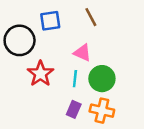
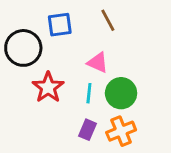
orange cross: (102, 111) -> (121, 131), turned -35

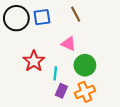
black circle: (23, 48) -> (16, 18), moved
cyan line: (89, 93) -> (55, 73), moved

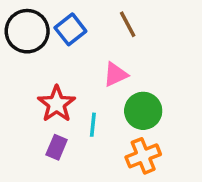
blue square: (42, 17) -> (70, 29), turned -30
pink triangle: (69, 44) -> (115, 74), turned -49
purple rectangle: (61, 91) -> (57, 147), moved

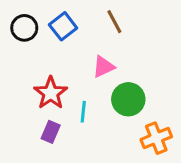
black circle: (27, 31) -> (24, 28), size x0.7
orange cross: (143, 156) -> (156, 138), moved

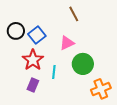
blue square: (63, 26) -> (37, 35), moved
black circle: (24, 28) -> (16, 31), moved

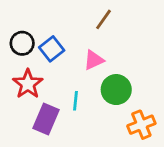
brown line: (74, 14) -> (104, 19), turned 63
red star: (33, 60) -> (28, 84), moved
purple rectangle: (33, 85) -> (46, 119), size x1.5

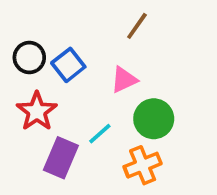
cyan line: (75, 101) -> (100, 134), turned 42
orange cross: (141, 125) -> (143, 165), moved

